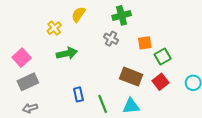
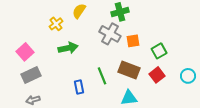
gray cross: (111, 39) -> (110, 34), size x1.5
orange square: (145, 43) -> (133, 41), moved
green line: (103, 104) -> (102, 76), moved

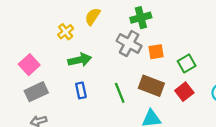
blue rectangle: (79, 87) -> (81, 90), moved

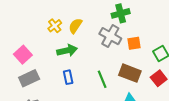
yellow semicircle: (93, 16) -> (75, 26), moved

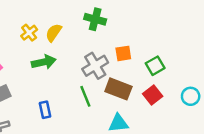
green cross: (121, 13) -> (95, 19), moved, turned 30
gray cross: (110, 36) -> (95, 66), moved, turned 30
blue rectangle: (68, 77) -> (45, 110), moved

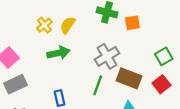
orange square: (123, 53) -> (132, 23), moved
green line: (85, 96) -> (98, 85), turned 42

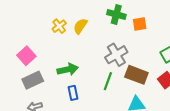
green arrow: (58, 53) -> (68, 70), moved

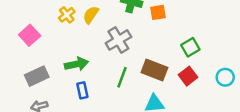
gray cross: (116, 55) -> (118, 40), moved
pink square: (26, 56) -> (30, 35), moved

